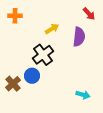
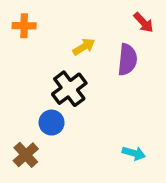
brown cross: (13, 84) -> (26, 155), moved

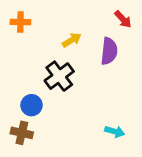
blue circle: (52, 123) -> (31, 105), moved
brown cross: (26, 155) -> (22, 133), turned -35

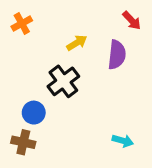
orange cross: (20, 22) -> (22, 23), turned -30

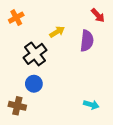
black cross: (63, 81) -> (35, 54), moved
blue circle: (34, 113) -> (34, 84), moved

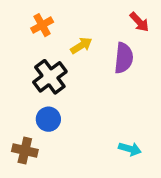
orange cross: (16, 18) -> (42, 25), moved

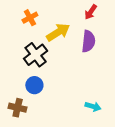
red arrow: (139, 22) -> (91, 12), moved, turned 77
yellow arrow: (81, 45) -> (58, 32), size x1.5

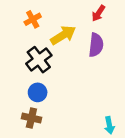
cyan arrow: (93, 107) -> (109, 125), moved, turned 63
brown cross: (18, 108) -> (31, 118), moved

